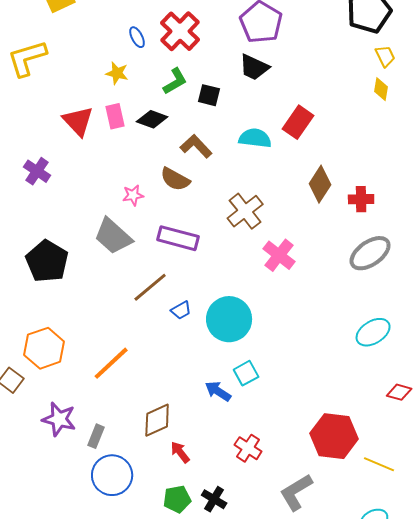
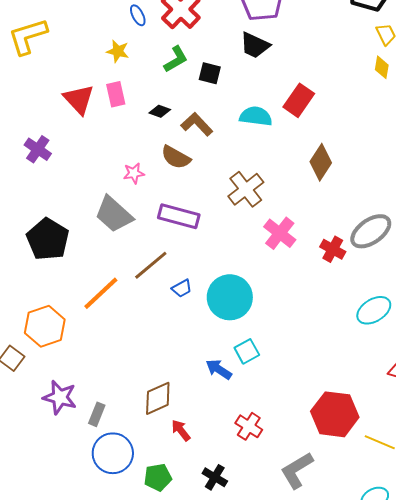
black diamond: (152, 119) -> (160, 111), moved, size x0.7
red cross: (361, 199) -> (333, 249), moved, turned 30
orange line: (111, 363) -> (101, 293), moved
green pentagon: (177, 499) -> (158, 477), moved

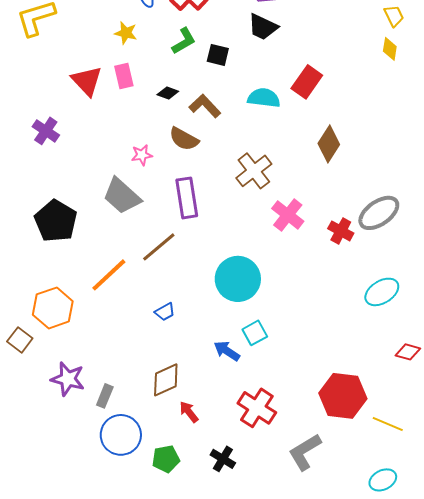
purple rectangle: (179, 216) -> (187, 198), turned 66
blue trapezoid: (182, 288) -> (165, 312), moved
red cross: (249, 426) -> (257, 408), size x1.4

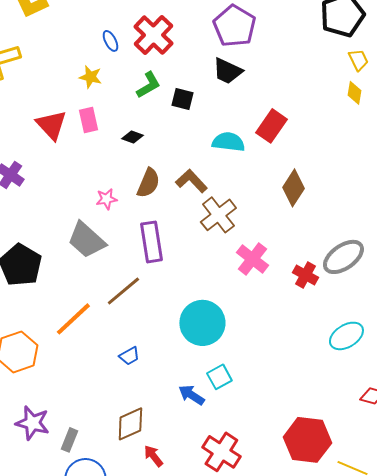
brown L-shape: (205, 106) -> (191, 181), moved
brown semicircle: (184, 139) -> (148, 183), turned -96

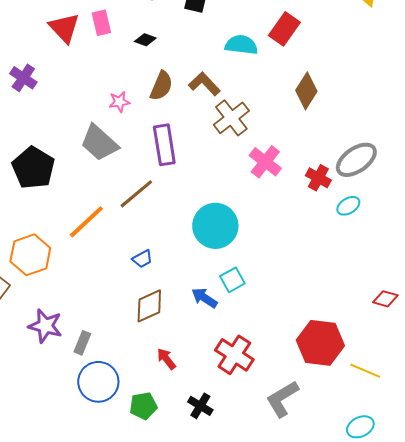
cyan ellipse: (346, 336) -> (348, 206), moved, size x0.7
brown diamond: (130, 424) -> (149, 306), moved

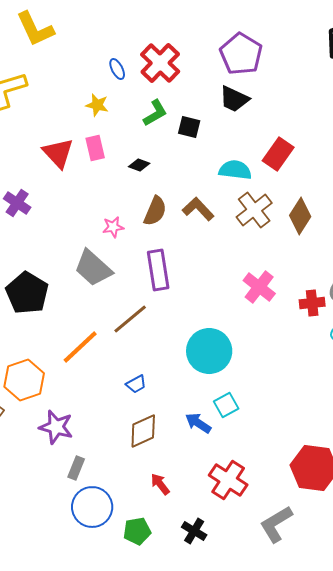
brown cross: (231, 118) -> (254, 210), moved
red cross: (318, 178) -> (312, 303), turned -35
purple star: (45, 326) -> (56, 427), moved

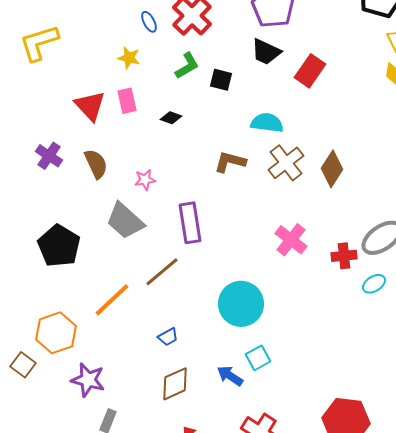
red rectangle: (278, 154) -> (310, 71), moved
brown L-shape: (198, 209) -> (230, 162), turned -32
brown semicircle: (155, 211) -> (96, 164), moved, turned -48

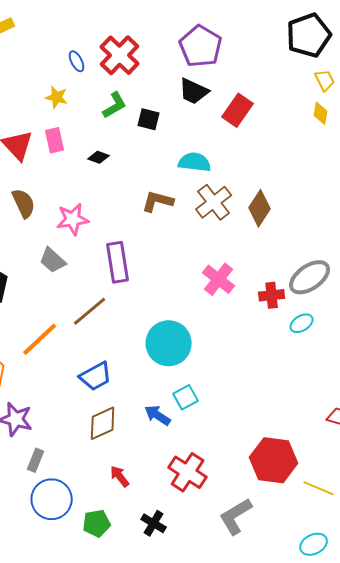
pink star: (145, 180) -> (73, 219), size x1.5
gray trapezoid: (125, 221) -> (53, 260), size x0.7
blue trapezoid: (168, 337) -> (96, 376), size x1.6

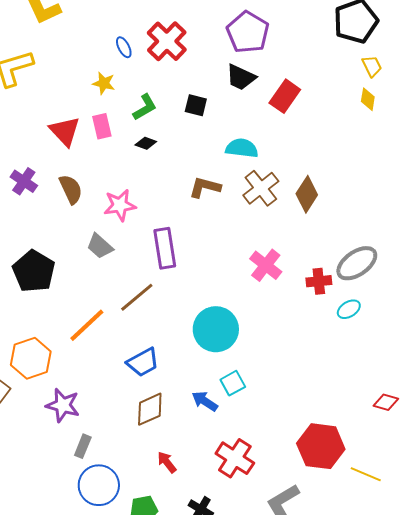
green L-shape: (115, 105) -> (145, 107), moved

